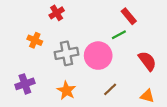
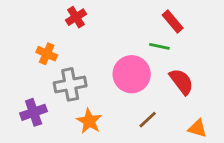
green line: (119, 35) -> (159, 46), turned 40
gray cross: (66, 53) -> (70, 84), moved
red semicircle: (147, 61) -> (181, 82), moved

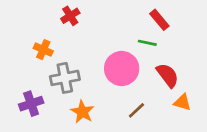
orange triangle: (197, 128) -> (182, 102), moved

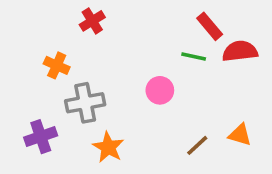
pink circle: (122, 69) -> (160, 90), size x0.6
red semicircle: (168, 75) -> (240, 51), moved, turned -60
brown line: (136, 110) -> (197, 145), moved

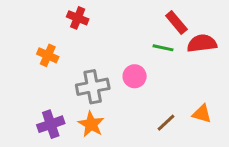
red cross: (92, 21) -> (78, 18), turned -36
gray cross: (85, 103) -> (93, 87), moved
purple cross: (41, 137) -> (51, 124), moved

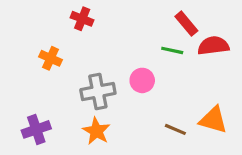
orange triangle: (202, 114) -> (213, 120), size x1.4
brown line: (166, 123) -> (175, 129), turned 66
purple cross: (51, 124) -> (36, 129), moved

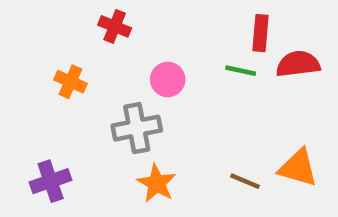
red rectangle: (186, 24) -> (260, 33), turned 45
pink circle: (142, 80) -> (168, 79), moved
orange star: (96, 131) -> (157, 183), moved

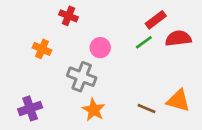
red rectangle: (260, 33) -> (156, 20), turned 48
green line: (241, 71) -> (144, 42), turned -48
gray cross: (137, 128) -> (82, 77), turned 32

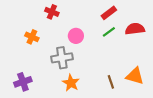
red rectangle: (156, 20) -> (109, 13), moved
gray cross: (82, 77) -> (62, 58), turned -30
brown line: (147, 108) -> (111, 82), turned 48

